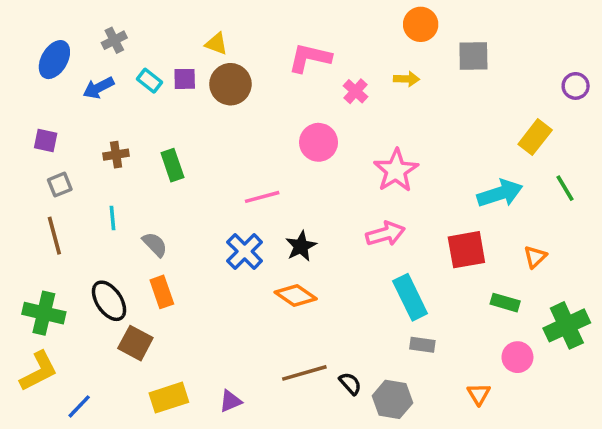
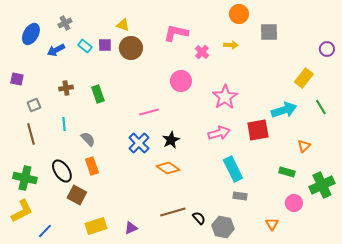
purple square: (46, 141) -> (17, 79), moved
red square: (466, 250) -> (258, 130), moved

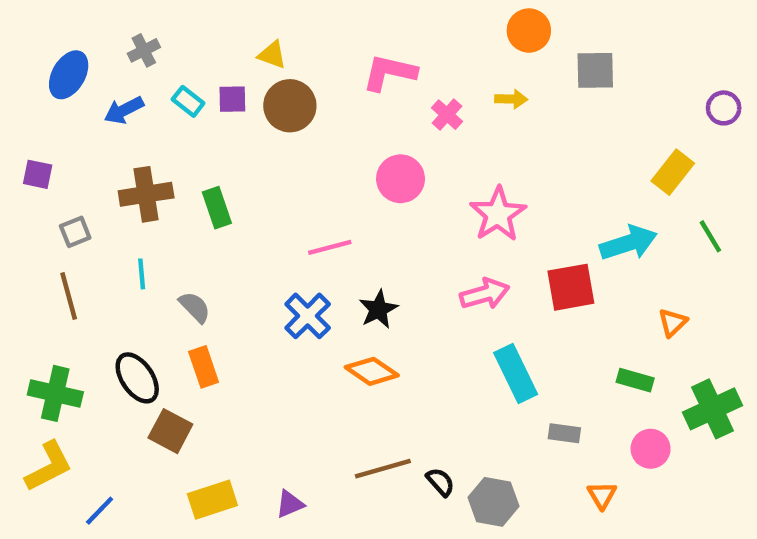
brown cross: (66, 88) -> (146, 194), size x1.6
gray rectangle: (240, 196) -> (564, 433), moved

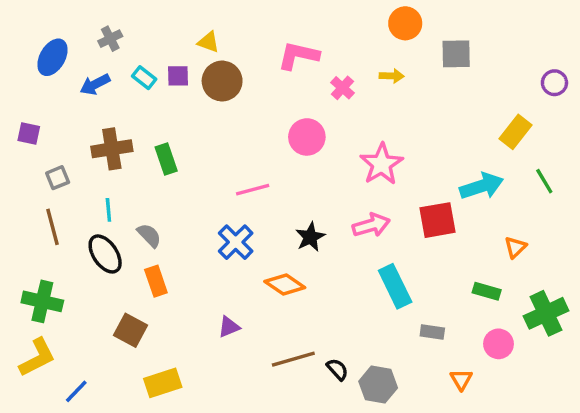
black star: (378, 309) -> (310, 237), moved
black ellipse: (137, 378) -> (105, 254), moved
purple triangle: (290, 504) -> (229, 327), moved

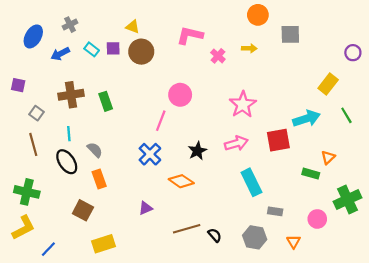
pink circle: (307, 137) -> (180, 95), moved
gray square: (58, 178) -> (36, 113), turned -32
pink line: (253, 190) -> (161, 121), turned -54
green rectangle: (487, 291) -> (311, 174), moved
gray hexagon: (378, 385) -> (255, 237), moved

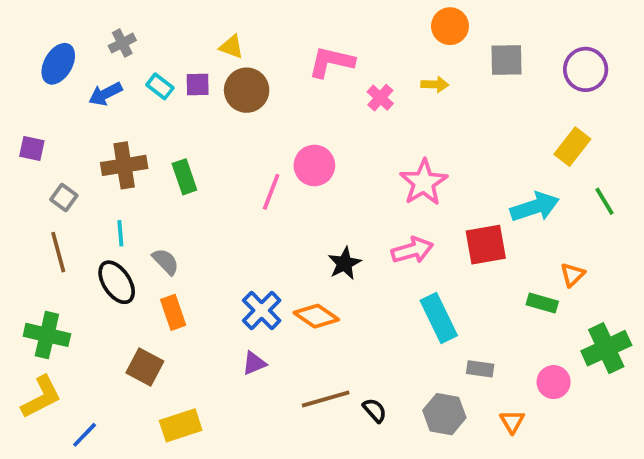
purple circle: (353, 53) -> (586, 69), moved, size x1.5
pink line: (161, 121) -> (271, 192), moved
blue cross: (150, 154) -> (262, 310), moved

